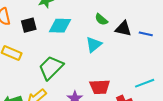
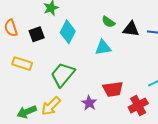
cyan diamond: (60, 26) -> (68, 32), turned -60
cyan triangle: (94, 45) -> (103, 48), turned 36

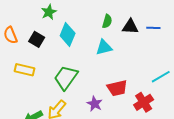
green semicircle: (108, 22) -> (107, 21), turned -104
black square: (37, 34) -> (37, 39), turned -35

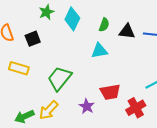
cyan diamond: (68, 34) -> (72, 19), moved
black square: (37, 39) -> (33, 39), turned 35

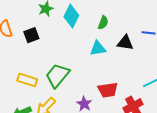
black triangle: (127, 31) -> (125, 43), moved
yellow rectangle: (19, 68) -> (27, 80), moved

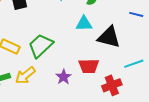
black triangle: (125, 43) -> (109, 37), moved, size x1.4

